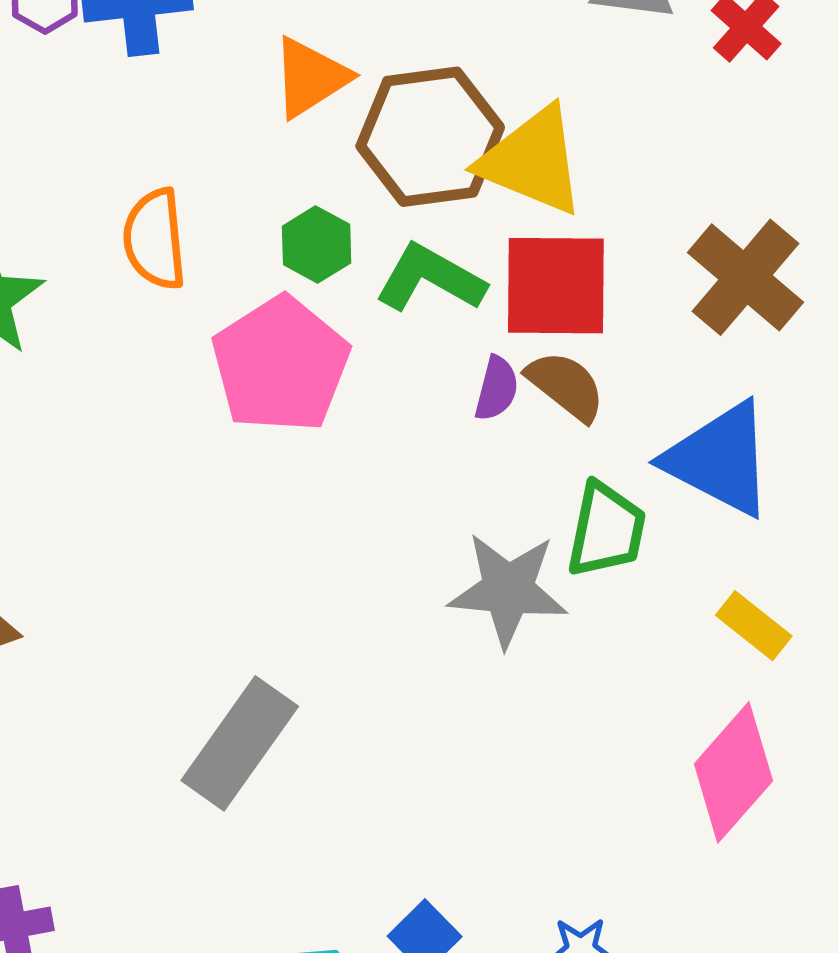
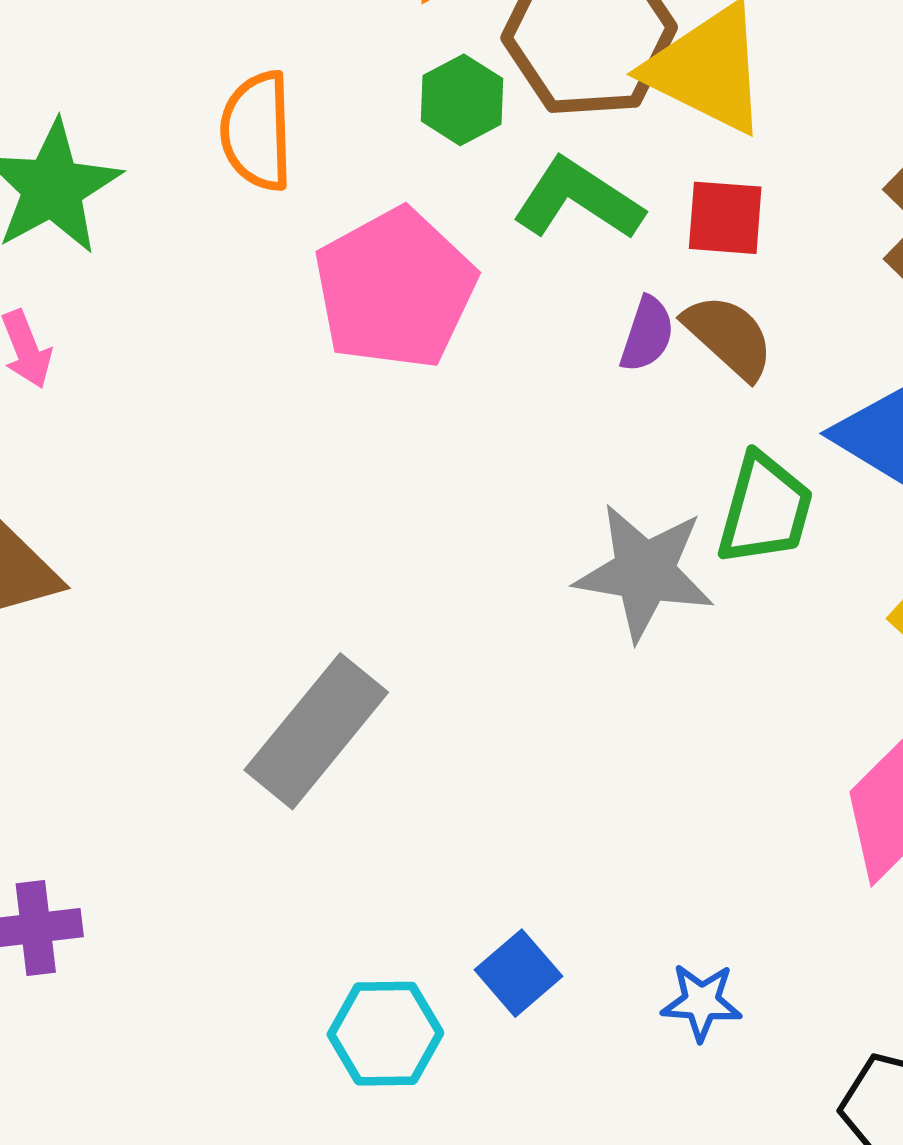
green hexagon: (317, 245) -> (462, 100), moved
red square: (556, 286) -> (725, 218), size x0.6

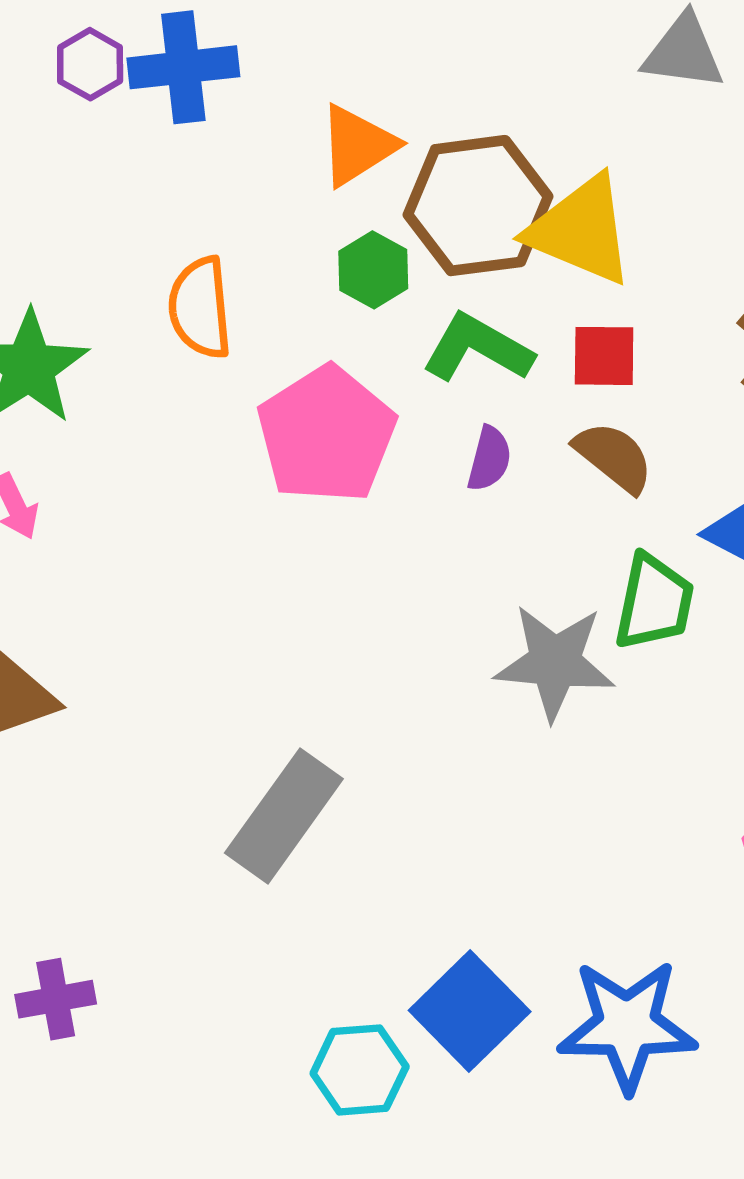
purple semicircle: (647, 334) -> (489, 459), moved
blue square: (518, 973) -> (470, 1011), size x1.6
blue star: (701, 1002) -> (627, 1026), size x2.0

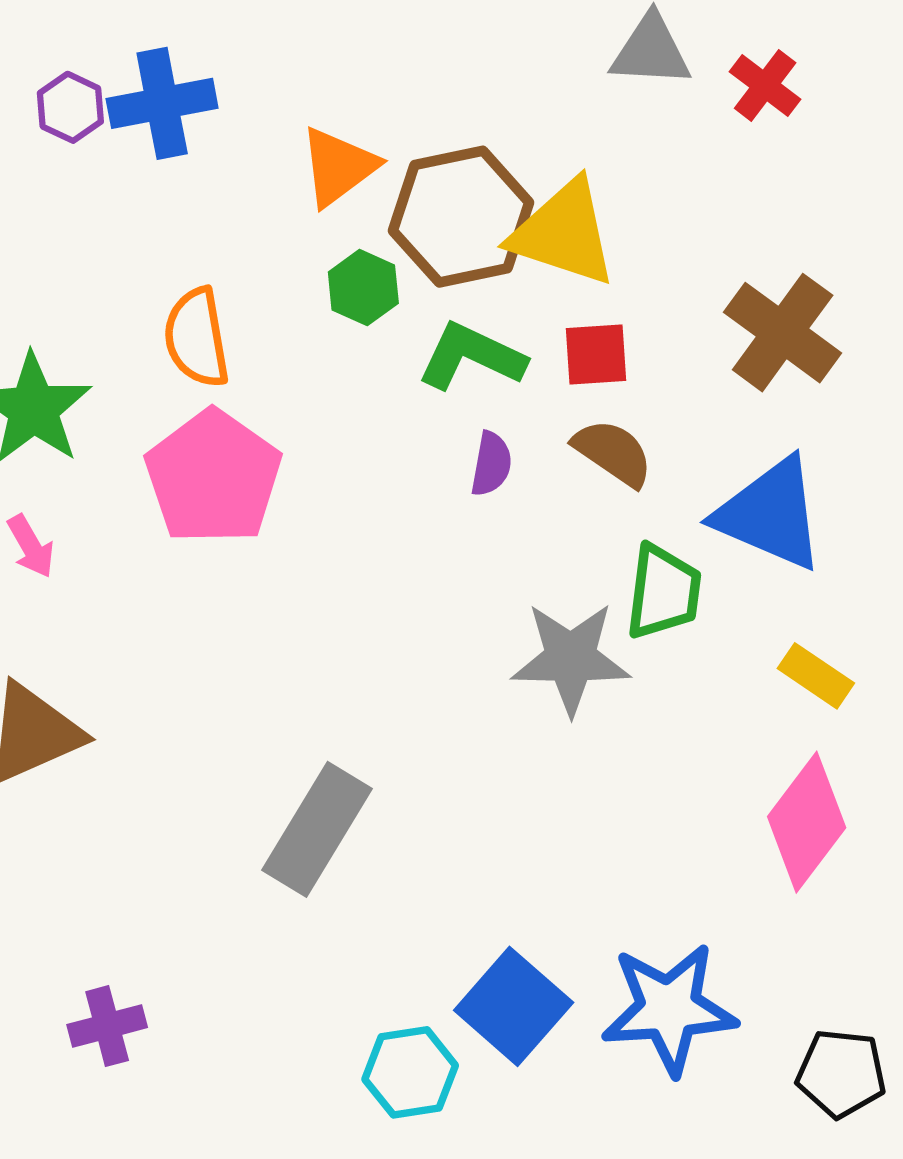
pink pentagon: (327, 435) -> (213, 477), moved

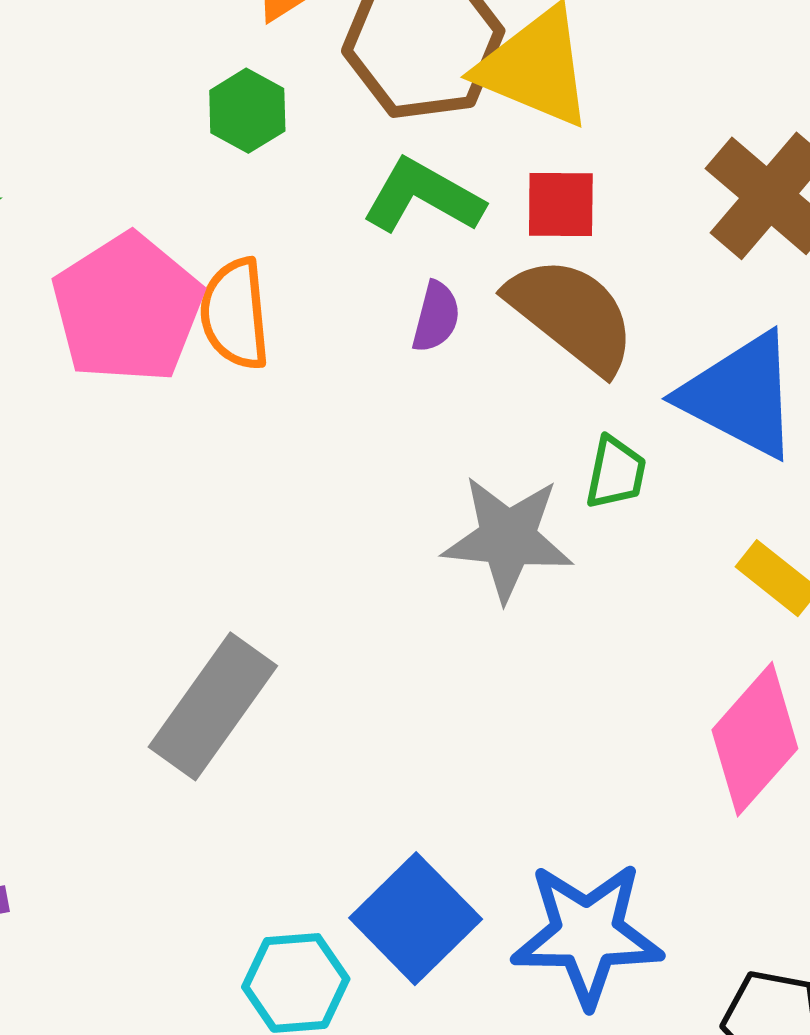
green hexagon: (363, 288) -> (247, 111), moved
orange semicircle: (197, 338) -> (235, 314), moved
brown semicircle: (613, 453) -> (572, 315), size x1.5
green trapezoid: (663, 592) -> (616, 473), size x0.7

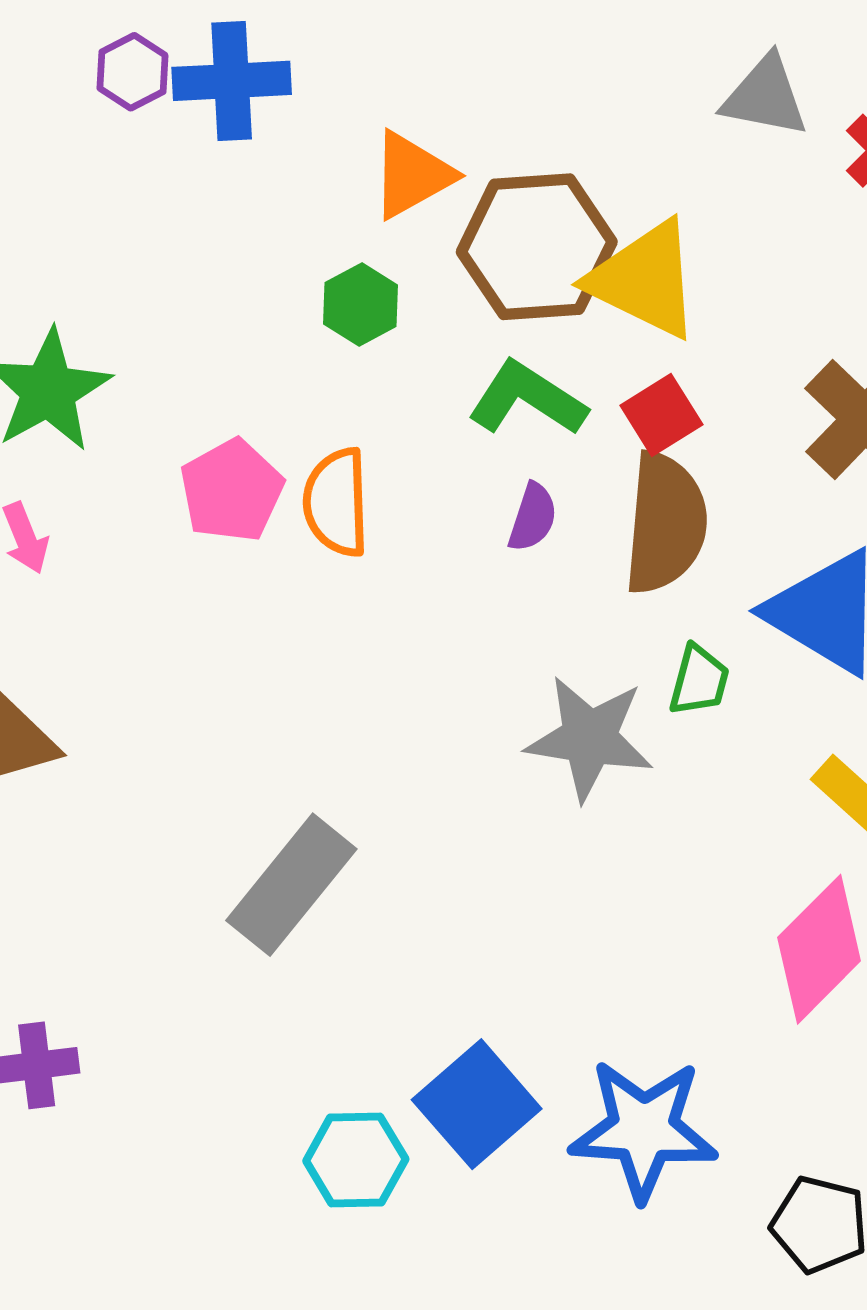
red square: (561, 205) -> (661, 415), turned -36
pink pentagon: (128, 308) -> (232, 491), size x0.7
brown semicircle: (572, 315) -> (665, 523), turned 53

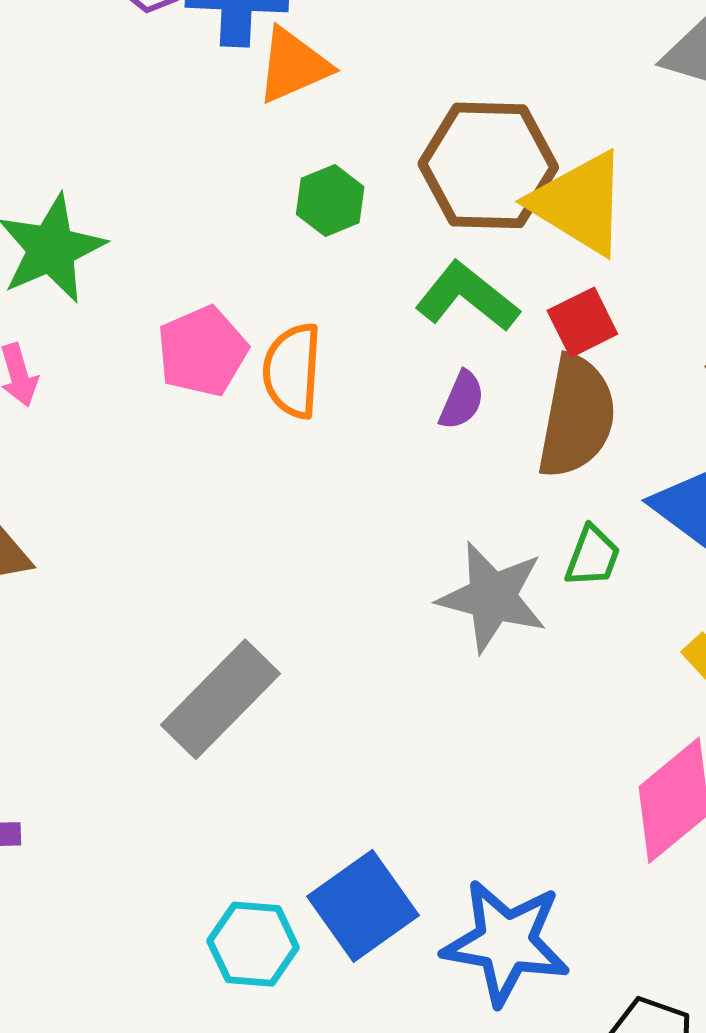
orange triangle: (412, 175) -> (293, 65), moved

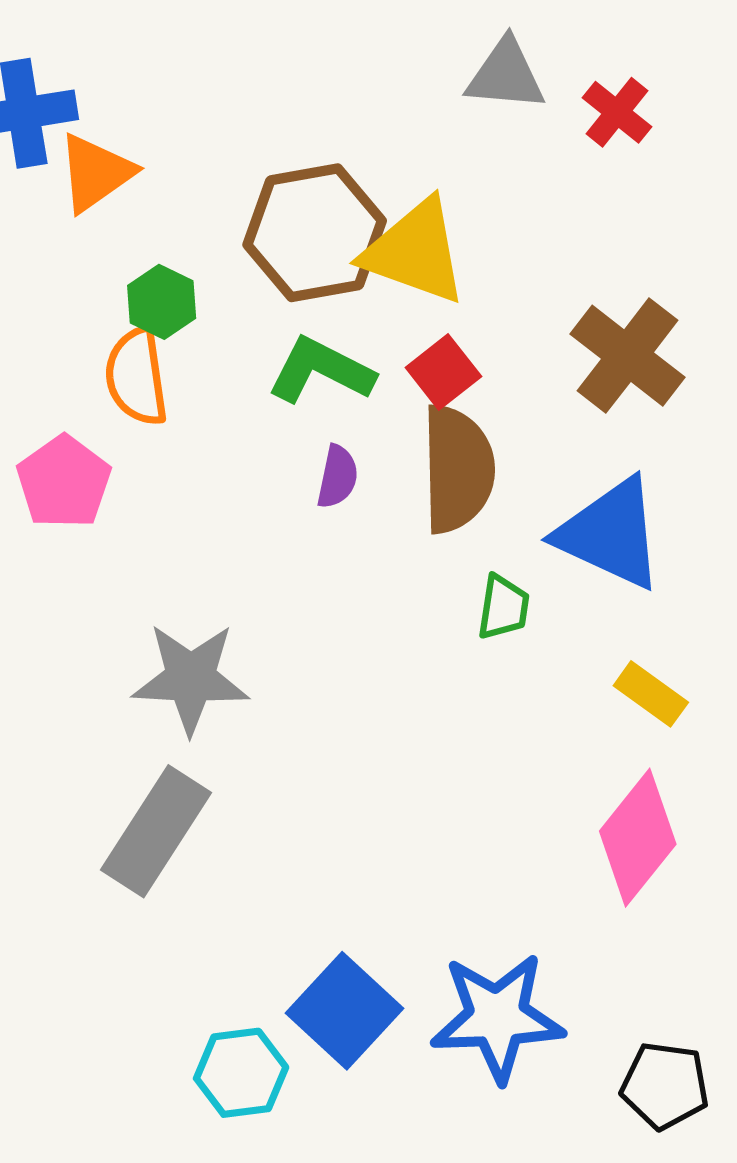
orange semicircle: (292, 371) -> (136, 377), moved
gray star: (492, 597) -> (191, 678), moved

